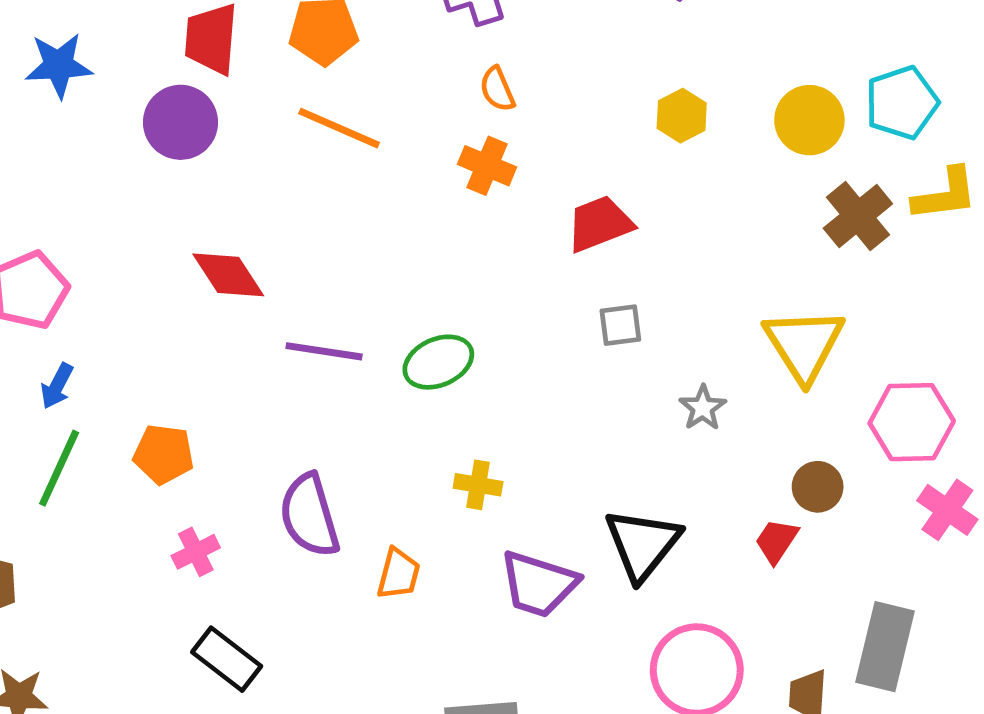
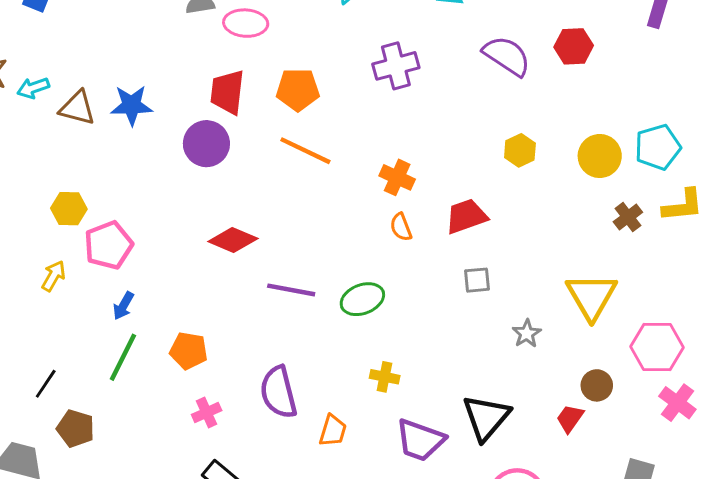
orange semicircle: (497, 89) -> (401, 227), moved
brown cross: (858, 216) -> (628, 217), size x0.7
red diamond: (228, 275) -> (233, 240), turned -36

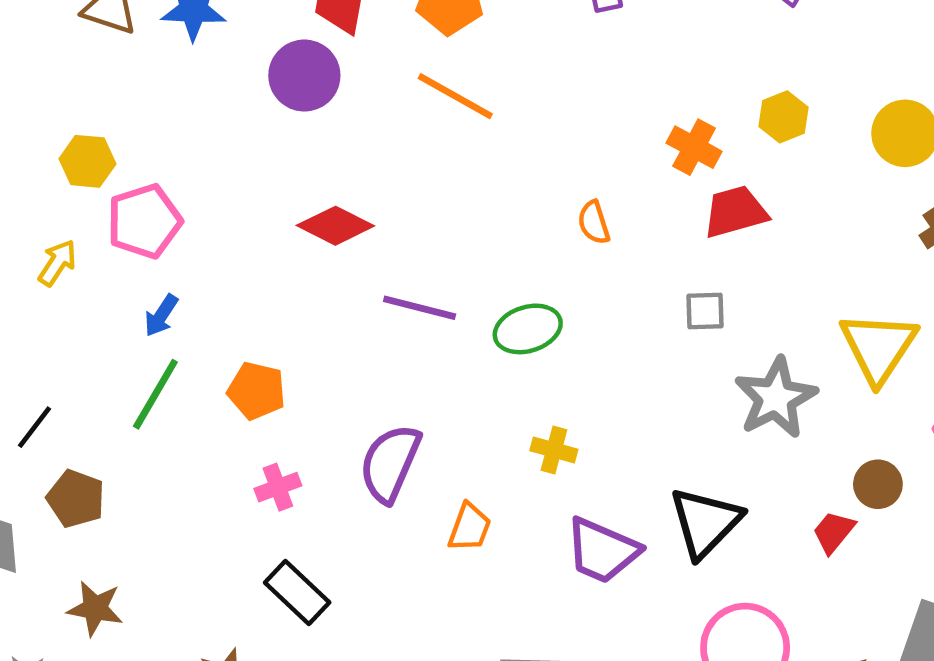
orange cross: (397, 177) -> (694, 147), moved
red trapezoid: (466, 216) -> (735, 212), moved
gray star: (527, 334) -> (776, 398), size x1.8
purple semicircle: (278, 392) -> (390, 463), turned 34

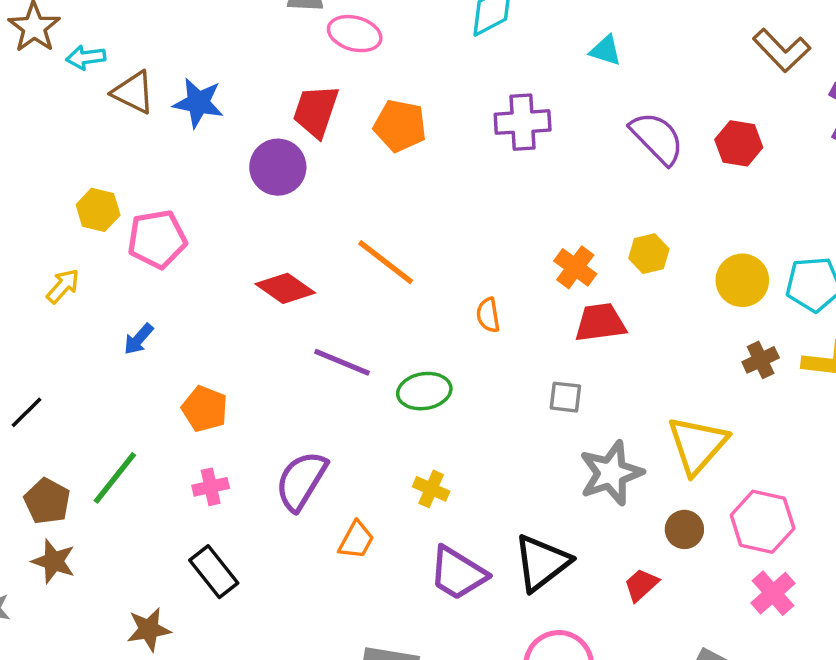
orange line: (455, 96) -> (386, 262), moved
pink pentagon: (144, 221) -> (157, 239), moved
green line: (155, 394) -> (115, 478), moved
brown circle: (878, 484) -> (684, 529), moved
brown pentagon: (76, 499) -> (47, 501), moved

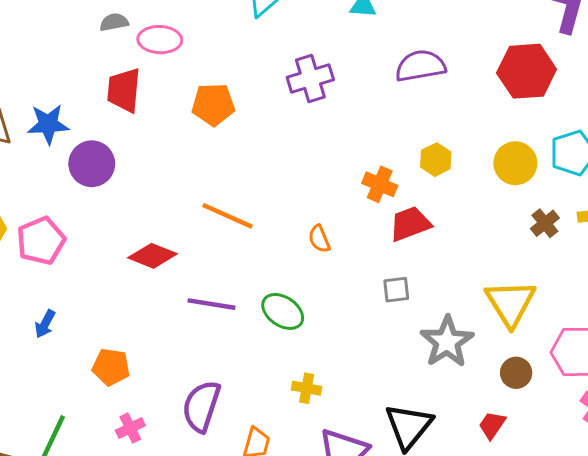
red trapezoid: (316, 111) -> (124, 90), moved
purple semicircle: (657, 138) -> (420, 66), turned -42
red hexagon: (739, 143) -> (527, 71), moved, size x1.5
purple circle: (278, 167) -> (92, 164), moved
green ellipse: (424, 391) -> (283, 311), turned 57

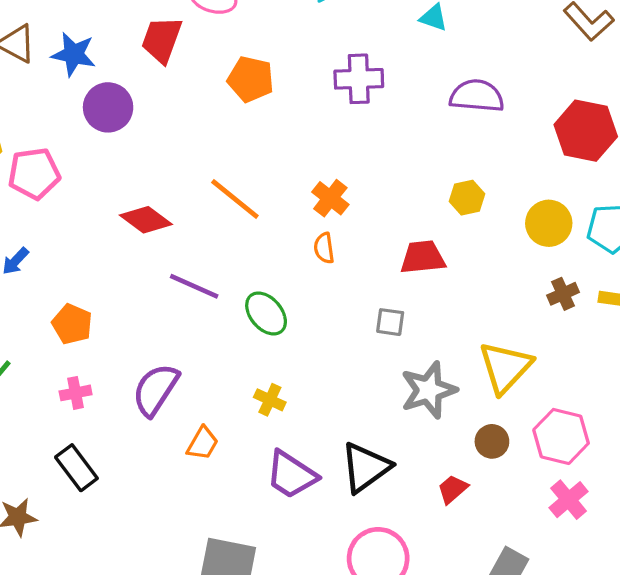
orange cross: (380, 184) -> (330, 198), moved

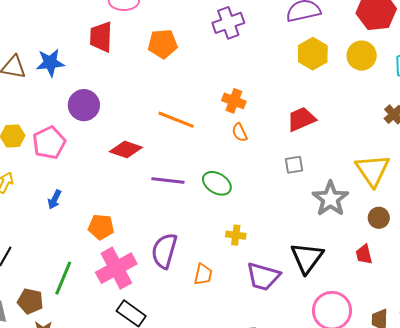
purple circle: (108, 107) -> (84, 105), moved
yellow hexagon: (467, 198) -> (313, 54), moved, size x1.4
yellow circle: (549, 223) -> (362, 56), moved
pink cross: (76, 393) -> (116, 268), size x2.0
red trapezoid: (453, 489) -> (364, 254), turned -45

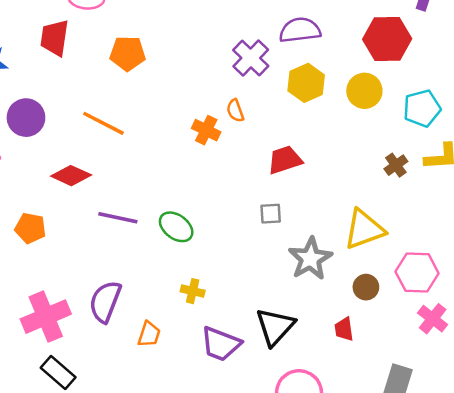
purple cross: (228, 23) -> (251, 58), moved, turned -32
orange line: (176, 120) -> (103, 123), moved
orange semicircle: (240, 132) -> (235, 111), moved
yellow triangle: (373, 170) -> (364, 229), turned 39
orange pentagon: (101, 227) -> (30, 228), moved

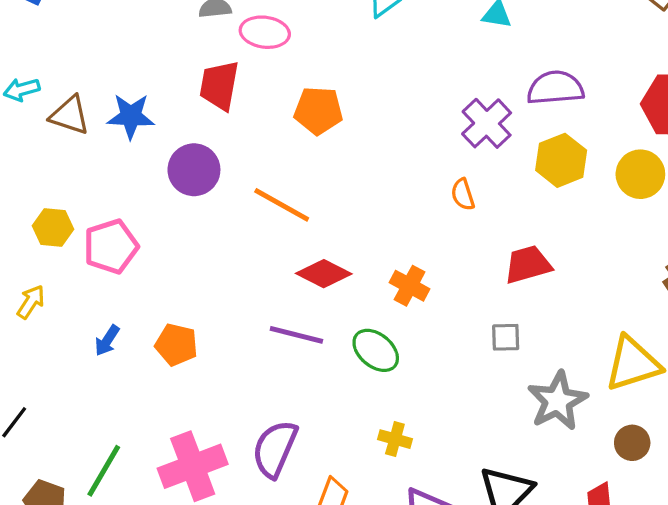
purple circle: (26, 118) -> (194, 170), moved
orange cross: (206, 130) -> (410, 286), moved
red diamond: (71, 176) -> (324, 274), moved

